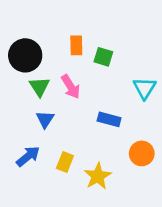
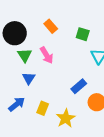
orange rectangle: (76, 45) -> (51, 26), turned -40
green square: (103, 57) -> (83, 34), moved
blue rectangle: (109, 119) -> (79, 86), moved, turned -56

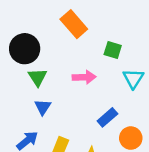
orange rectangle: (51, 26) -> (74, 24), moved, size x1.5
pink arrow: (47, 55) -> (84, 77), moved, turned -60

